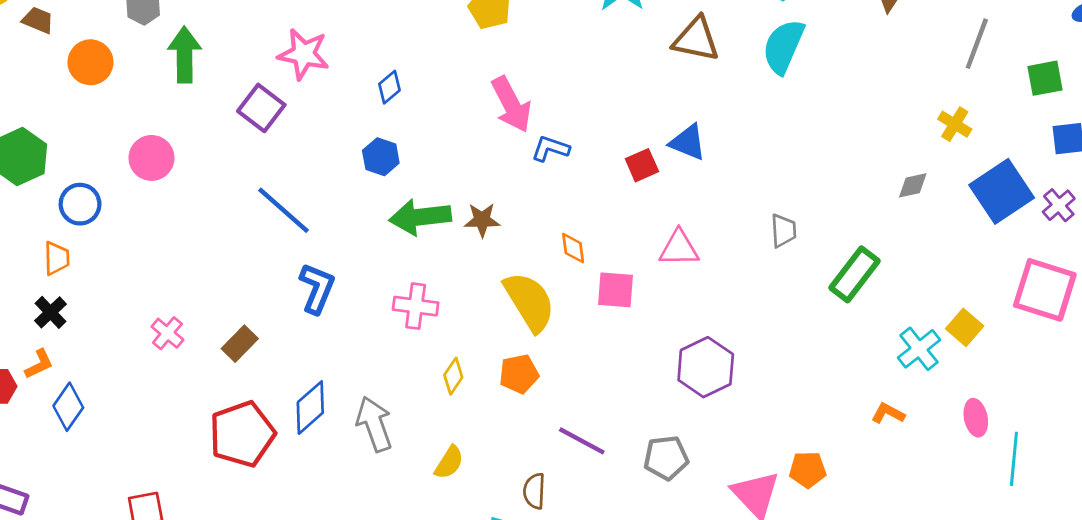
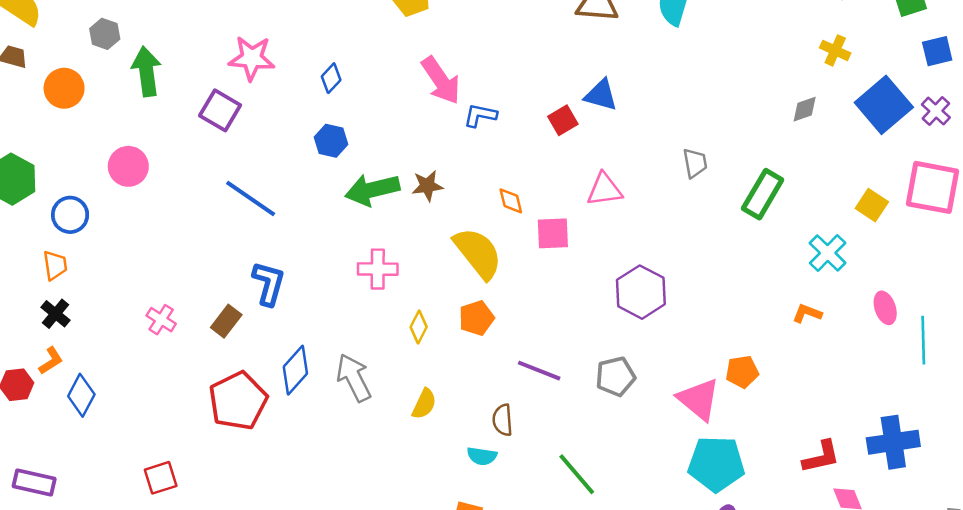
blue L-shape: (317, 288) -> (269, 283), moved
yellow square: (965, 327) -> (872, 205), moved

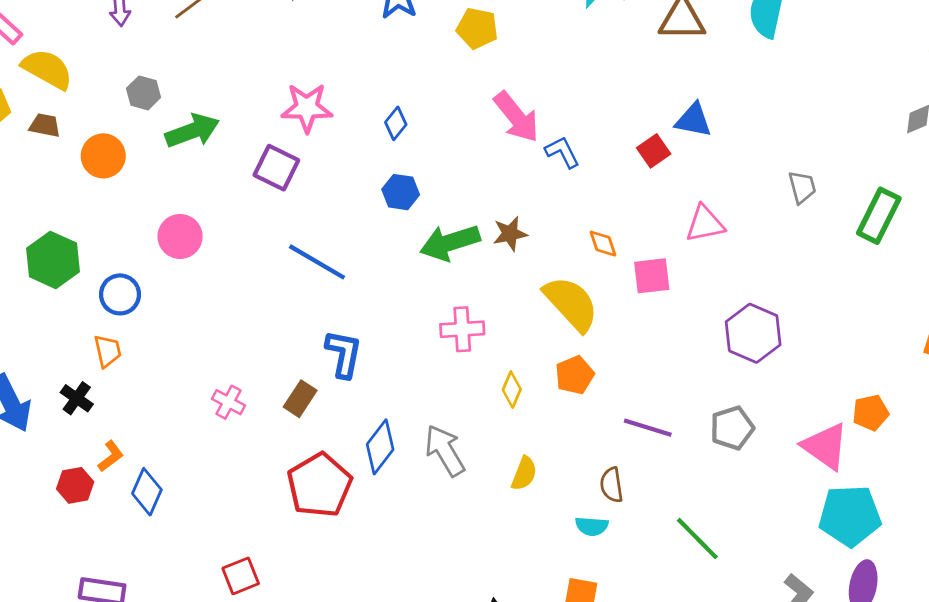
green arrow: (146, 71) -> (192, 131), turned 81
blue L-shape: (480, 115) -> (562, 152), turned 56
black cross: (56, 314) -> (77, 398), moved

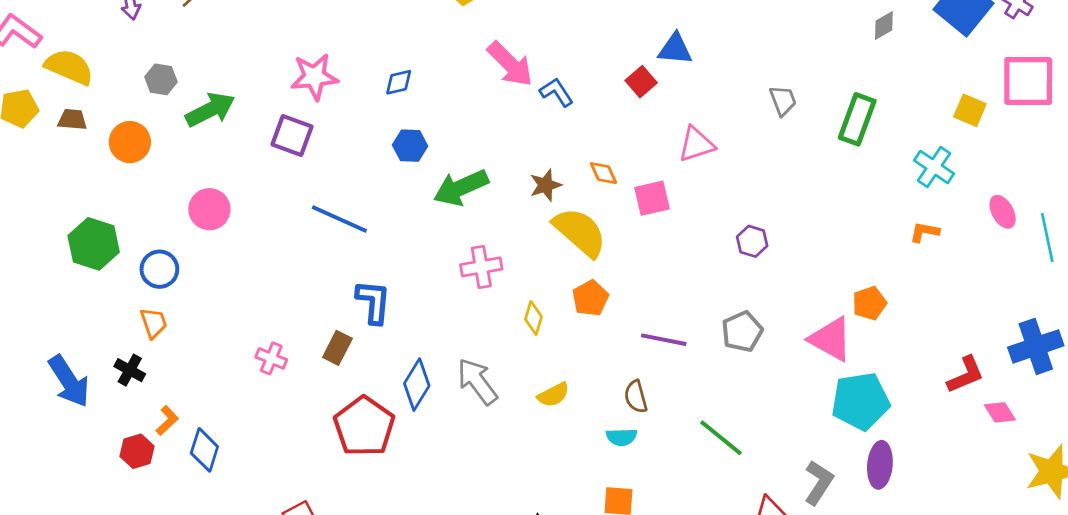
blue diamond: (396, 123) -> (399, 82), turned 44
brown star: (510, 234) -> (545, 185), moved
purple hexagon: (753, 333) -> (752, 241), size x0.6
yellow semicircle: (524, 473) -> (553, 395), turned 48

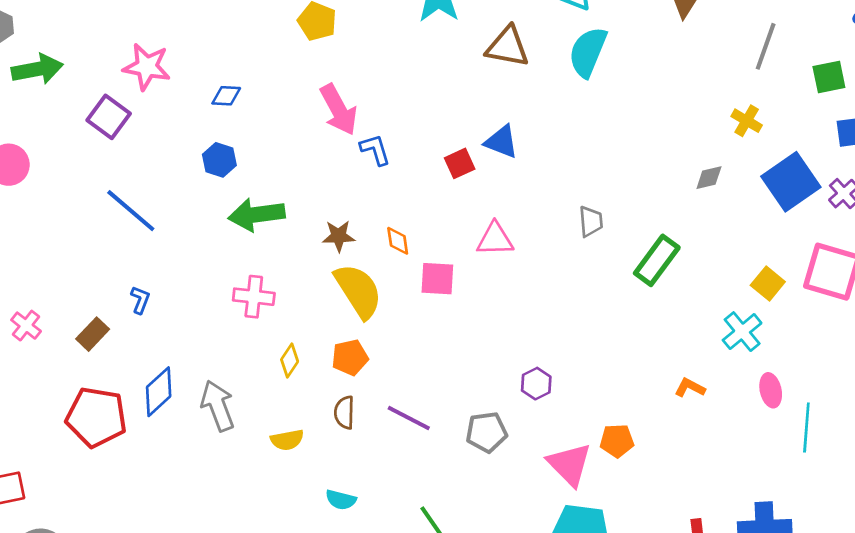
cyan cross: (934, 167) -> (742, 332), moved
purple hexagon: (752, 241) -> (536, 384), moved
blue L-shape: (373, 302) -> (140, 300), size x0.6
brown semicircle: (636, 397) -> (344, 412), moved
red pentagon: (364, 426) -> (96, 417), turned 30

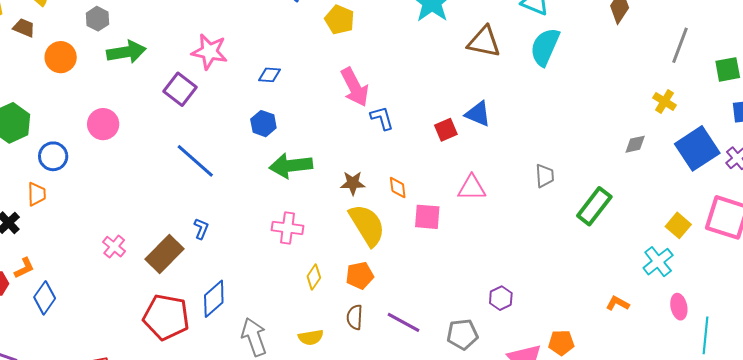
brown rectangle: (93, 334) -> (165, 254), size x1.5
gray arrow: (218, 406) -> (254, 337), moved

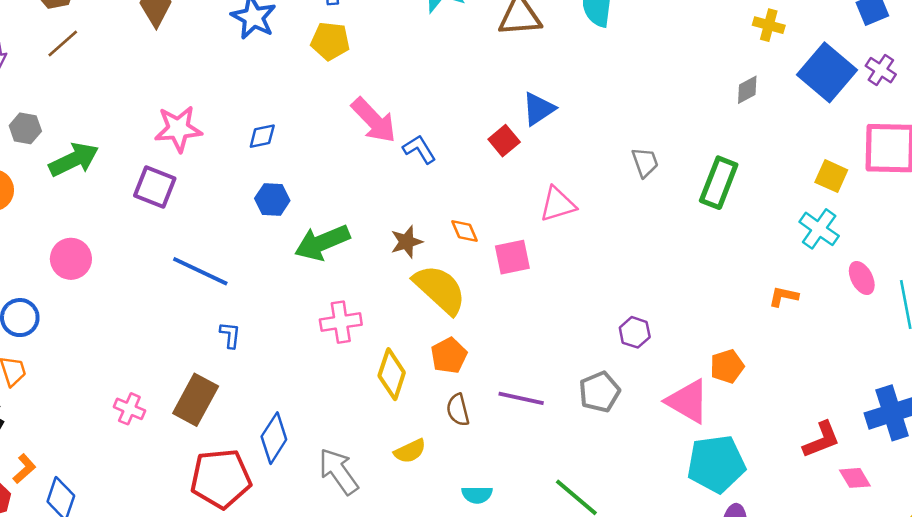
blue triangle: (478, 114) -> (539, 109), turned -40
blue L-shape: (201, 229) -> (230, 335), moved
yellow diamond: (314, 277) -> (392, 374), size x1.5

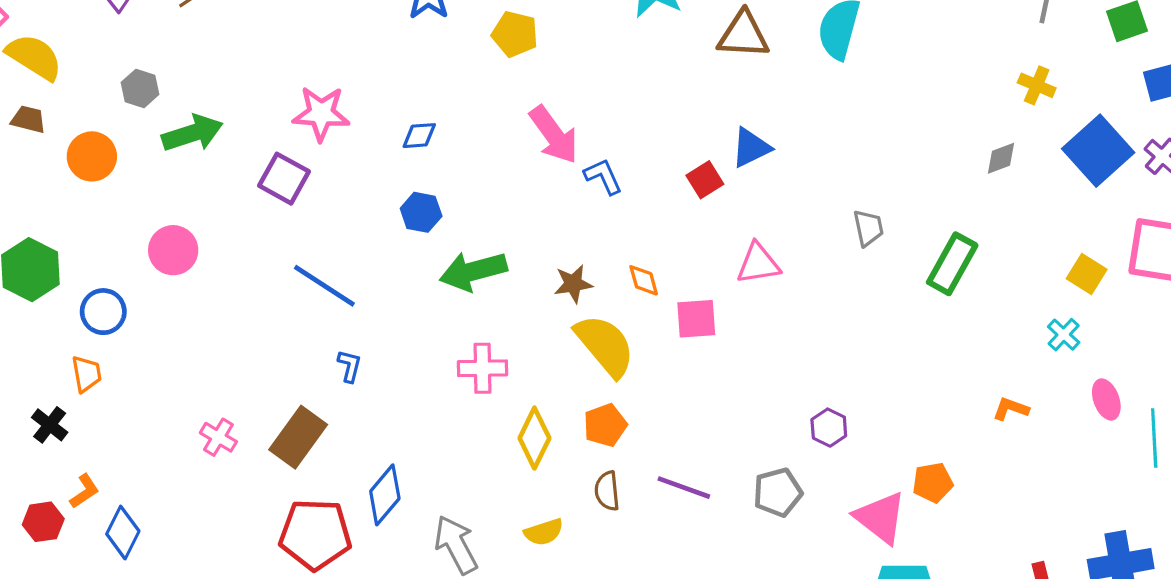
cyan cross: (819, 229) -> (1064, 335), size x0.7

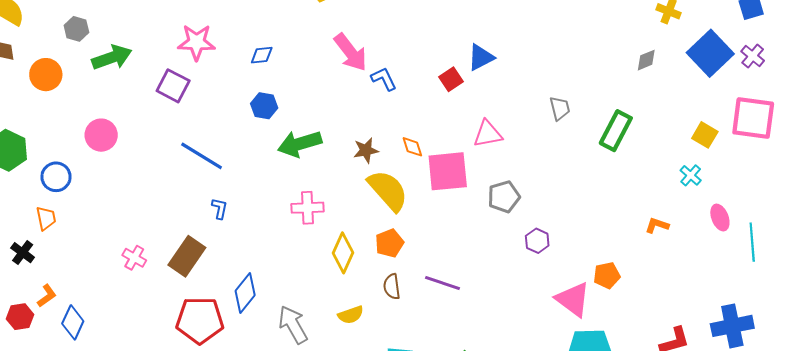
pink square: (696, 319) -> (448, 171), size x1.5
gray pentagon: (778, 492) -> (504, 197), moved

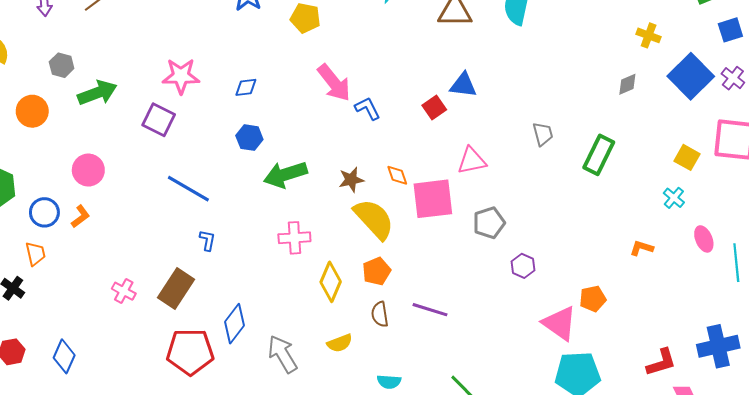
blue triangle: (481, 57) -> (463, 85), turned 36
orange L-shape: (47, 296) -> (80, 216), moved

